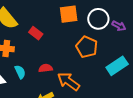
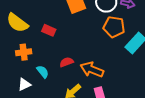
orange pentagon: (87, 47) -> (114, 27), moved

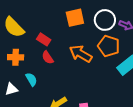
red semicircle: (67, 62) -> (48, 57), moved, turned -112
orange arrow: (92, 70) -> (81, 54), moved

